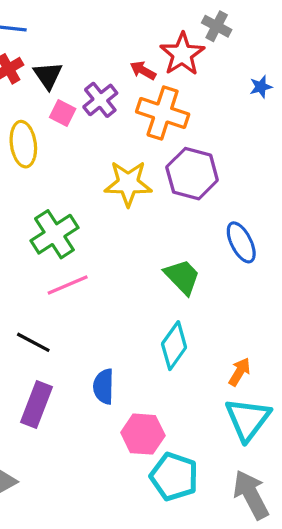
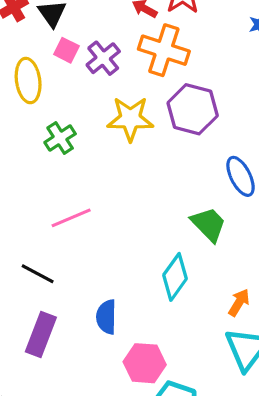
purple cross: (100, 100) -> (103, 58), moved
green cross: (54, 234) -> (60, 138), moved, size x0.7
green trapezoid: (182, 277) -> (209, 224), moved

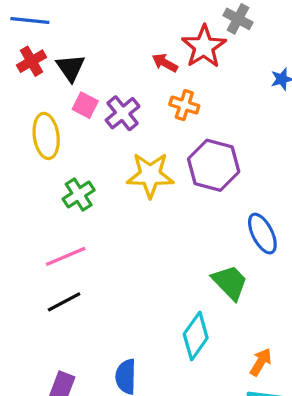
orange cross: (164, 50) -> (184, 105), size x0.6
pink line: (71, 218) -> (66, 256), moved
black line: (38, 274) -> (64, 302), moved, turned -56

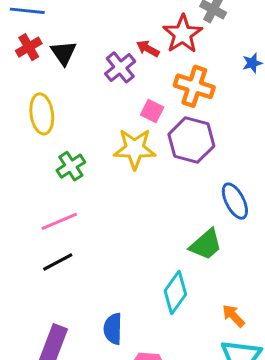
pink square: (85, 105) -> (152, 111), moved
orange cross: (184, 105) -> (194, 86), moved, size x1.5
purple cross: (123, 113) -> (120, 67), moved
green trapezoid: (230, 282) -> (206, 245), turned 93
orange arrow: (261, 362) -> (233, 316), turned -75

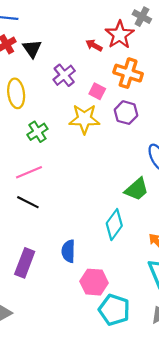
purple cross: (120, 67) -> (64, 75), moved
purple hexagon: (191, 140) -> (126, 113), size x0.7
black line: (58, 262) -> (28, 202), turned 55

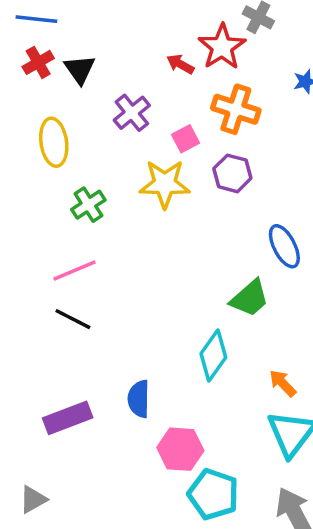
pink square: (97, 91) -> (186, 139), turned 35
purple rectangle: (25, 263) -> (68, 418), turned 48

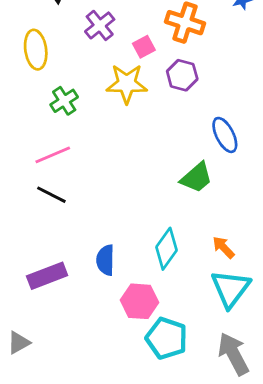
cyan diamond: (213, 356) -> (167, 249), moved

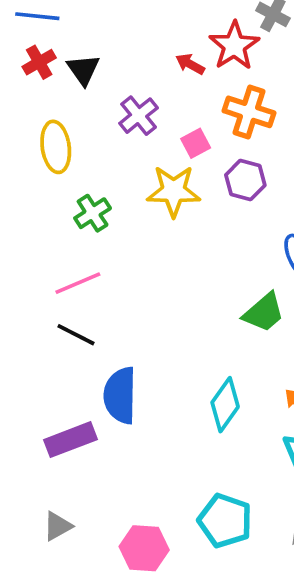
blue semicircle: (105, 260) -> (120, 395), moved, size x1.4
pink hexagon: (140, 301) -> (144, 548), moved
gray triangle: (19, 343) -> (58, 526), moved

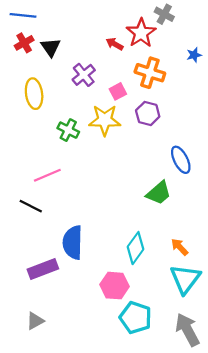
green cross: (93, 213) -> (68, 130), moved, turned -30
black line: (76, 335) -> (31, 206), moved
pink hexagon: (144, 548) -> (115, 286), moved

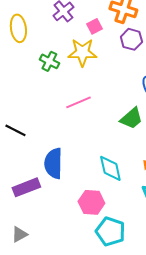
purple hexagon: (148, 113) -> (131, 39), moved
pink line: (47, 175) -> (78, 102), moved
cyan diamond: (136, 248) -> (110, 168), turned -48

